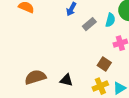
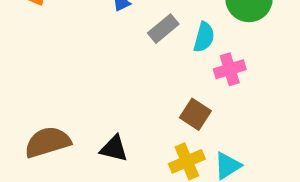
cyan semicircle: (110, 20) -> (204, 37), moved

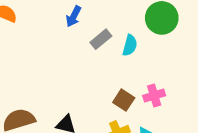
pink cross: (230, 69) -> (154, 96), moved

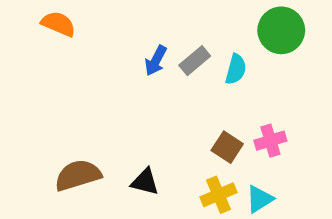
blue arrow: (73, 16) -> (156, 61), moved

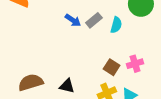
blue arrow: (156, 61) -> (73, 20), turned -84

